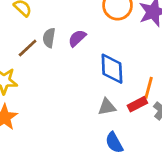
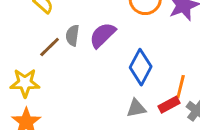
purple semicircle: (77, 38) -> (103, 35), size x1.4
blue diamond: (112, 69) -> (141, 67), turned 32

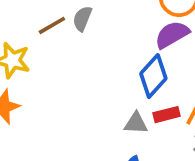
purple semicircle: (103, 35) -> (172, 35), moved
red rectangle: (169, 105) -> (166, 115), moved

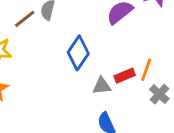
blue diamond: (153, 76) -> (78, 53), moved

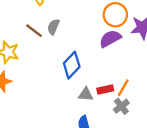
brown line: (25, 19) -> (34, 31), turned 66
gray cross: (159, 94) -> (121, 106), moved

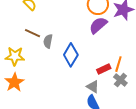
gray semicircle: (53, 27) -> (48, 41), moved
gray triangle: (86, 94) -> (93, 87), moved, turned 40

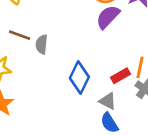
blue diamond: (71, 55) -> (79, 77), moved

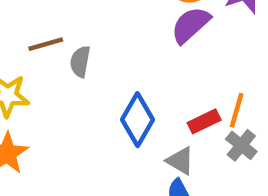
brown line: (20, 35) -> (46, 44), turned -40

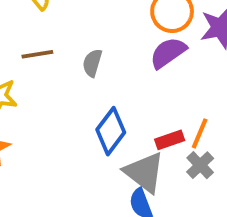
gray semicircle: (80, 62) -> (92, 63), moved
gray triangle: (180, 161) -> (144, 172), size x1.6

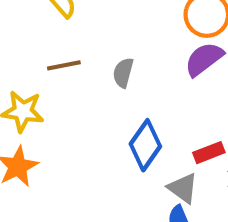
gray triangle: (144, 172) -> (183, 188), size x0.7

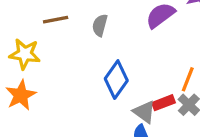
red rectangle: (209, 153) -> (163, 103), moved

